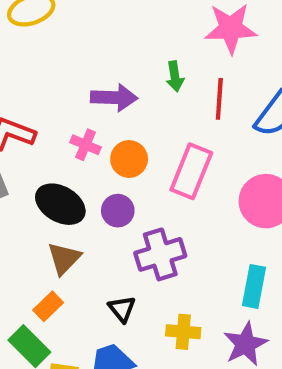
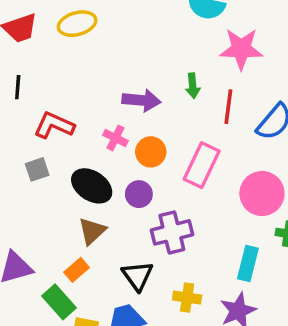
black triangle: (122, 309) -> (138, 276), size x1.4

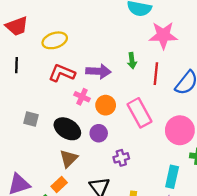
yellow ellipse: (77, 24) -> (55, 40), moved
red L-shape: (54, 125) -> (62, 73), moved
pink rectangle: (202, 165) -> (140, 113), turned -52
gray square: (37, 169) -> (31, 119), turned 35
purple cross: (172, 232) -> (121, 158), size x0.6

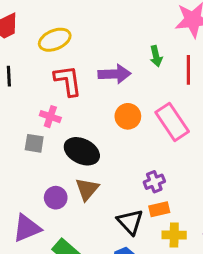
red L-shape: (62, 73) -> (68, 81), turned 65
pink cross: (82, 97) -> (50, 117), moved
purple circle: (99, 133) -> (56, 198), moved
orange rectangle: (59, 185) -> (159, 209), moved, turned 35

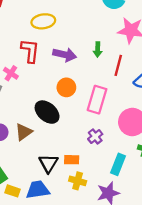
yellow ellipse: (55, 40) -> (43, 21), moved
pink rectangle: (172, 122) -> (97, 100), turned 36
black ellipse: (82, 151) -> (47, 112), moved
purple cross: (154, 182) -> (95, 137), moved, turned -32

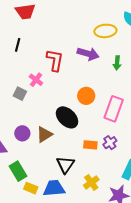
yellow ellipse: (43, 21) -> (105, 31), moved
purple arrow: (65, 55) -> (88, 54), moved
orange rectangle: (72, 160) -> (90, 145), moved
yellow cross: (78, 181) -> (91, 182), turned 35

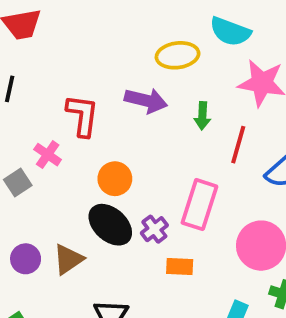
gray square: (20, 94) -> (18, 183), turned 32
orange circle: (86, 96) -> (115, 179), moved
purple cross: (110, 143) -> (154, 229), moved
orange rectangle: (90, 145) -> (180, 266), moved

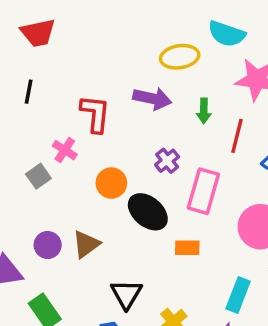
orange circle: (115, 179) -> (111, 183), moved
black ellipse: (110, 225) -> (148, 212), moved
purple cross: (154, 229) -> (167, 161), moved

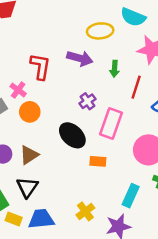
orange circle: (111, 183) -> (30, 112), moved
black triangle: (126, 294) -> (27, 187), moved

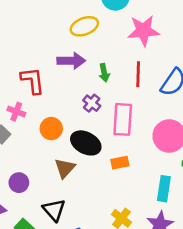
green arrow: (114, 69) -> (104, 73), moved
orange circle: (30, 112) -> (51, 129), moved
brown triangle: (29, 155) -> (65, 168), moved

